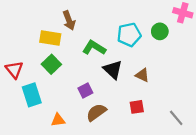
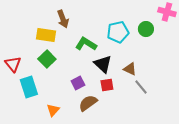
red square: (137, 107) -> (107, 85), moved
gray line: (176, 118) -> (141, 87), moved
orange triangle: (58, 120) -> (53, 110), turned -40

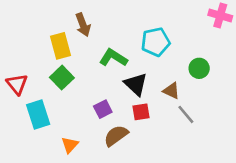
green circle: (146, 29) -> (199, 68), moved
yellow rectangle: (46, 35) -> (61, 46), turned 66

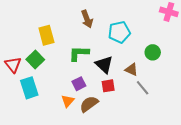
brown arrow: (83, 25) -> (87, 19), moved
green L-shape: (113, 58) -> (79, 53), moved, turned -30
green square: (62, 78) -> (35, 59), moved
orange triangle: (70, 145) -> (68, 101), moved

